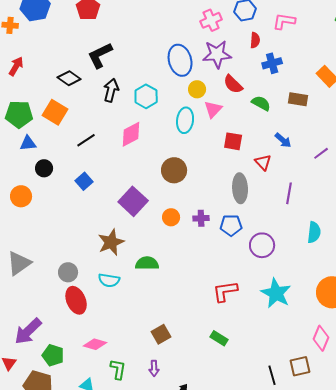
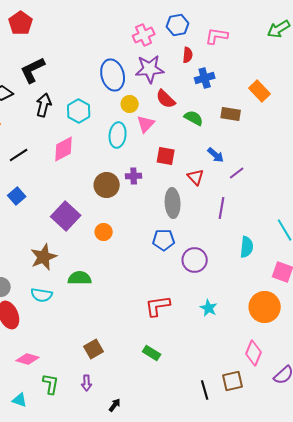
purple line: (321, 153) -> (237, 173), moved
purple cross: (201, 218) -> (134, 176), moved
cyan star: (276, 293) -> (209, 308), size x0.6

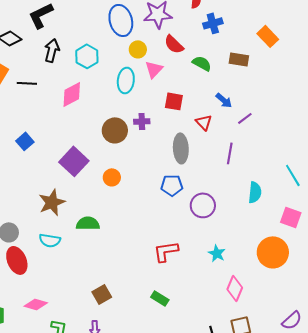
black line: (19, 155) -> (27, 83), moved, turned 36
pink diamond: (254, 353) -> (235, 288), moved

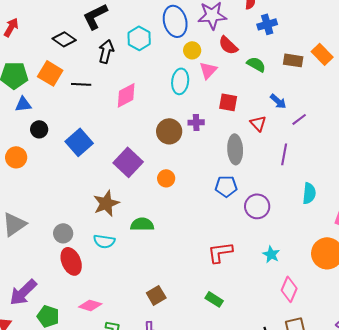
orange rectangle: (268, 36) -> (322, 54), moved
cyan hexagon: (87, 56) -> (139, 38), moved
blue square: (25, 141) -> (79, 142), size x1.5

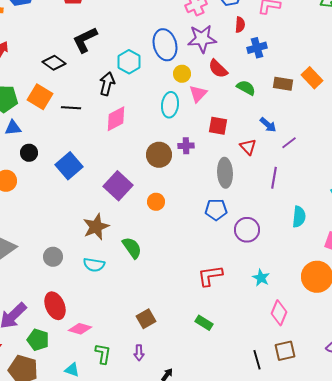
black arrow: (106, 51) -> (107, 84), moved
green semicircle: (142, 224) -> (132, 248), turned 55
red ellipse: (71, 261) -> (55, 306), moved

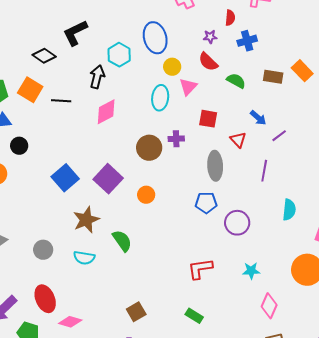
purple star: (202, 39) -> (210, 37), moved, size x0.5
blue square: (69, 166) -> (65, 178), moved
cyan star: (261, 278) -> (251, 271), turned -30

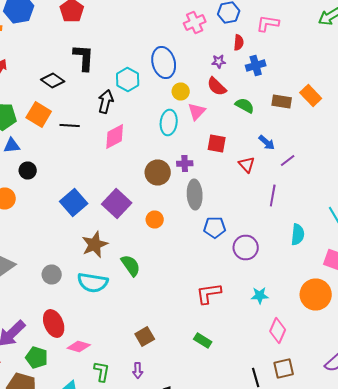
black L-shape: (75, 33) -> (84, 58), turned 120
gray ellipse: (215, 166) -> (195, 194), moved
cyan semicircle: (84, 258) -> (93, 282), size x1.4

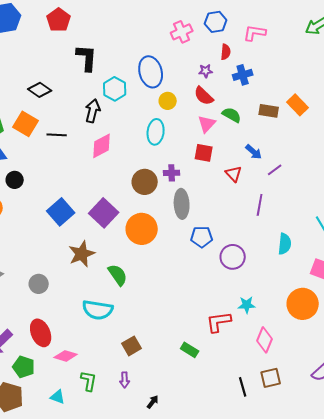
black L-shape: (84, 58) -> (87, 58), moved
pink triangle: (197, 112) -> (207, 124), moved
orange circle: (155, 220) -> (142, 229), size x1.8
cyan semicircle: (93, 282) -> (98, 310), moved
red L-shape: (209, 294) -> (219, 322), moved

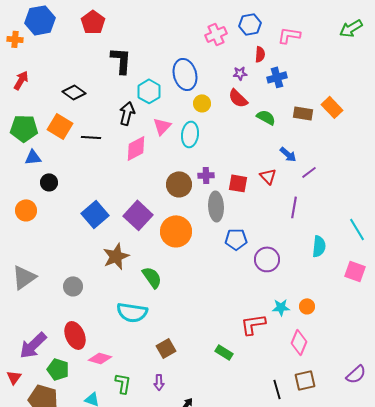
pink triangle: (207, 124) -> (162, 126), moved
red square: (204, 153) -> (238, 183), moved
orange circle: (303, 304) -> (307, 306), moved, size x0.5

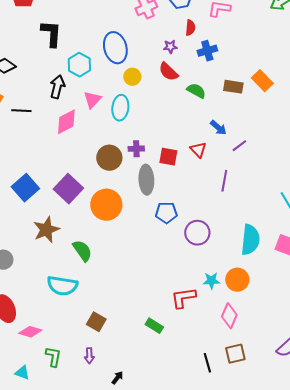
cyan semicircle: (319, 246) -> (250, 240), moved, size x1.4
orange circle: (307, 306) -> (237, 280), size x1.5
brown square: (166, 348) -> (96, 322), turned -30

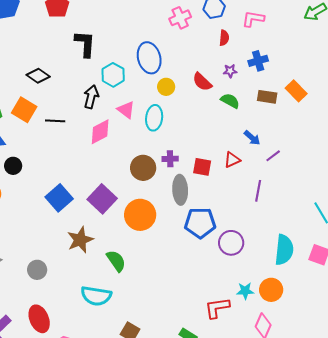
purple star: (170, 47) -> (230, 71), moved
blue cross: (207, 51) -> (258, 61), moved
pink triangle: (92, 100) -> (126, 110), turned -36
red triangle: (198, 150) -> (232, 160), turned 48
blue pentagon: (166, 213) -> (200, 223), size x1.4

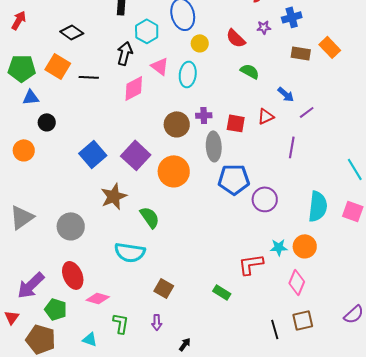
green semicircle: (230, 101) -> (250, 71), moved
gray circle: (37, 270) -> (71, 226), size x1.4

